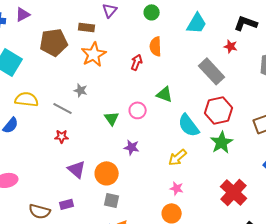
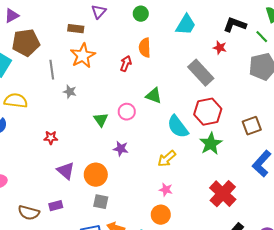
brown pentagon: (54, 42) -> (26, 43), moved
gray line: (63, 108) -> (52, 70), moved, turned 54

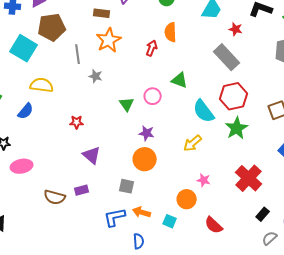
red star: (220, 48) -> (236, 29), moved
orange circle: (96, 175) -> (145, 159), moved
pink star: (166, 190) -> (204, 180), moved

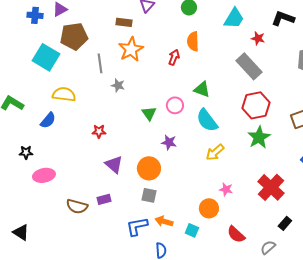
cyan semicircle: (204, 111) -> (207, 120), moved
orange circle: (145, 159) -> (149, 168), moved
gray semicircle: (270, 238) -> (268, 247), moved

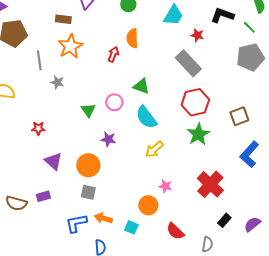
gray semicircle: (268, 247) -> (207, 244), turned 140

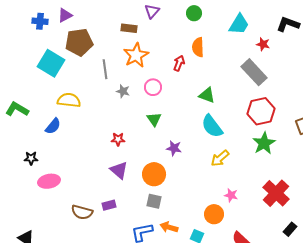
pink circle: (114, 102) -> (153, 87), moved
red star: (38, 128) -> (118, 139), moved

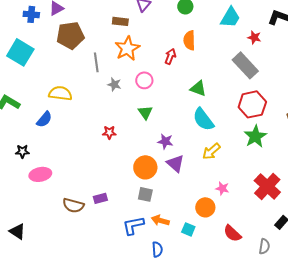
cyan square: (51, 63) -> (20, 52), moved
purple triangle: (119, 170) -> (175, 163), moved

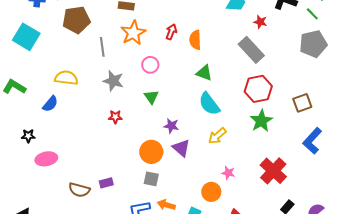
orange semicircle: (189, 40) -> (195, 40), moved
red arrow: (170, 56) -> (171, 32), moved
gray star: (114, 84) -> (113, 81), moved, size x1.5

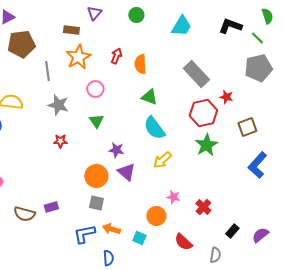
red star: (260, 22) -> (226, 97), moved
red cross: (273, 171) -> (203, 207), moved, size x0.6

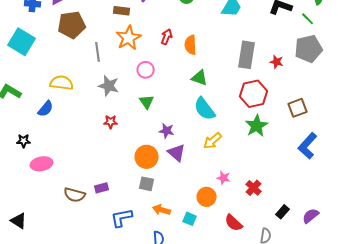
gray rectangle: (196, 74) -> (247, 55), turned 52
red star: (226, 97) -> (277, 62), moved
blue L-shape: (84, 234) -> (122, 218), moved

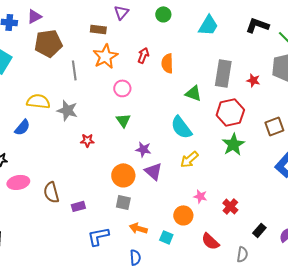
green triangle: (200, 78) -> (193, 93), moved
gray star: (109, 86) -> (67, 110), moved
brown semicircle: (75, 195) -> (51, 192), moved, turned 60

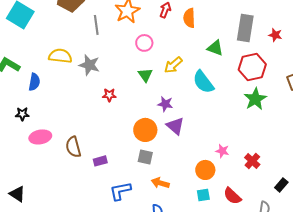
blue semicircle: (22, 127) -> (34, 82), moved, turned -30
yellow arrow: (189, 159) -> (173, 65), moved
cyan square: (166, 237) -> (203, 195), moved, turned -32

